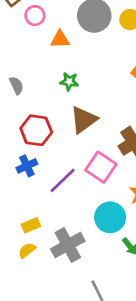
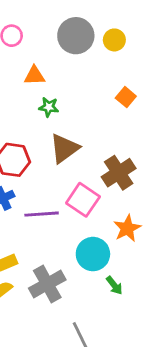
orange triangle: (60, 39) -> (34, 76), moved
purple line: (63, 180) -> (42, 214), turned 40

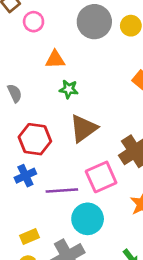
pink square: (83, 200) -> (101, 177), turned 32
cyan circle: (93, 254) -> (88, 219), moved

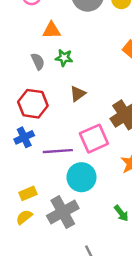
gray semicircle: (15, 93) -> (38, 61), moved
brown triangle: (84, 128) -> (78, 94), size x0.6

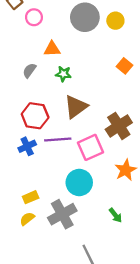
gray semicircle: (38, 61) -> (29, 70), moved, turned -119
brown triangle: (78, 94) -> (76, 107), size x1.6
purple line: (58, 151) -> (58, 139), moved

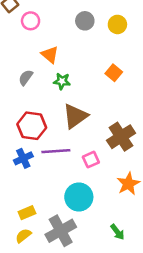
gray circle: (85, 17) -> (85, 21), size x0.6
orange triangle: (52, 49) -> (50, 55), turned 42
orange square: (124, 66) -> (114, 73), moved
pink square: (91, 147) -> (91, 160), size x0.6

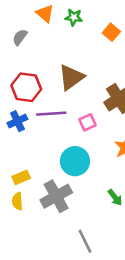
green star: (62, 81) -> (74, 17), moved
yellow semicircle: (23, 236) -> (17, 201), turned -56

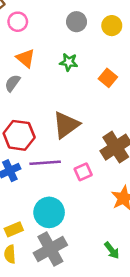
orange triangle: (45, 13) -> (26, 58), moved
cyan circle: (75, 161) -> (49, 212), moved

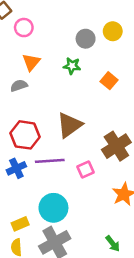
gray circle: (77, 22) -> (86, 39), moved
orange triangle: (26, 58) -> (31, 62), turned 30
gray semicircle: (13, 83) -> (19, 86), turned 35

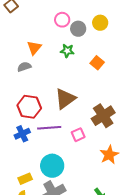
pink circle: (24, 28) -> (62, 20), moved

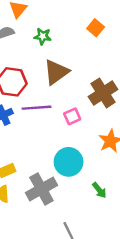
green star: (67, 51) -> (43, 36), moved
cyan circle: (52, 166) -> (69, 162), moved

